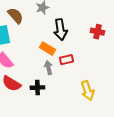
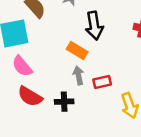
red rectangle: (66, 60) -> (102, 82), moved

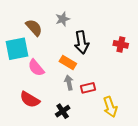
pink semicircle: (22, 66) -> (36, 68), moved
black cross: (64, 102) -> (63, 111), moved, turned -32

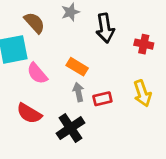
black arrow: (82, 42) -> (105, 28), moved
yellow arrow: (110, 107) -> (142, 93), moved
black cross: (63, 111) -> (70, 128), size x1.5

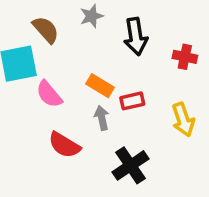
red rectangle: (102, 99) -> (132, 101), moved
red semicircle: (29, 113) -> (64, 145), moved
black cross: (70, 128) -> (131, 165), moved

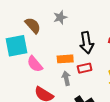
black arrow: (136, 36) -> (87, 43), moved
orange rectangle: (100, 86) -> (65, 59), turned -35

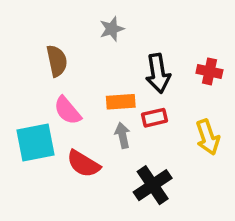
brown semicircle: (33, 25) -> (57, 61), moved, turned 30
cyan square: (17, 46) -> (36, 142), moved

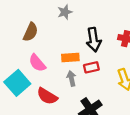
brown semicircle: (57, 61) -> (31, 32), turned 36
cyan square: (36, 142) -> (17, 83), turned -30

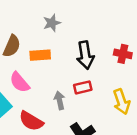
orange rectangle: (70, 57) -> (40, 55), moved

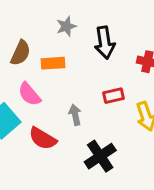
black arrow: (85, 55) -> (105, 43), moved
red rectangle: (83, 87) -> (113, 96), moved

